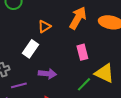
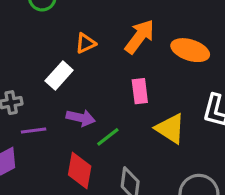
green line: (84, 84) -> (108, 137), moved

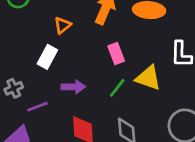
green line: (108, 137) -> (117, 88), moved

